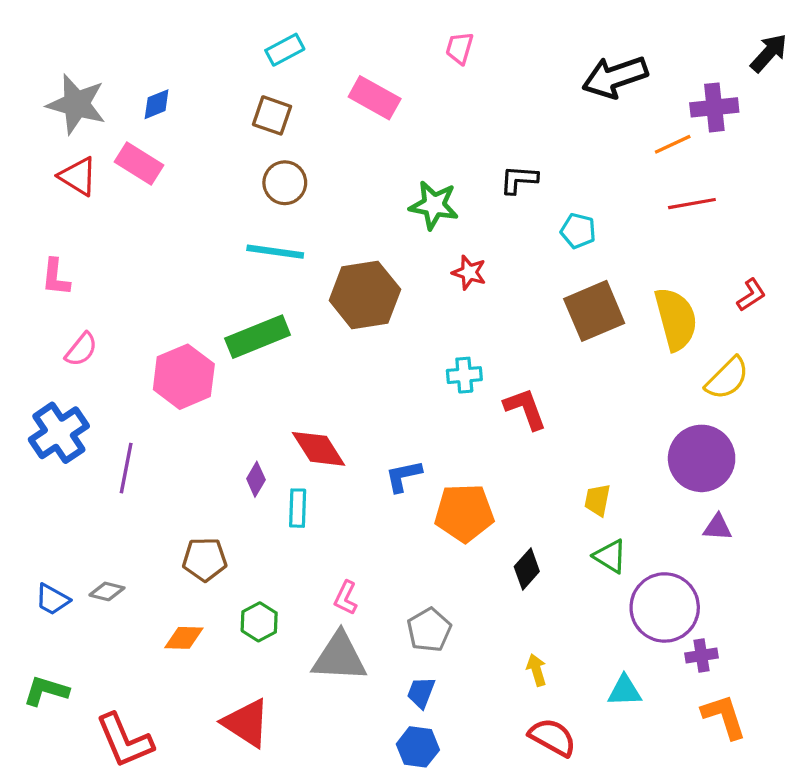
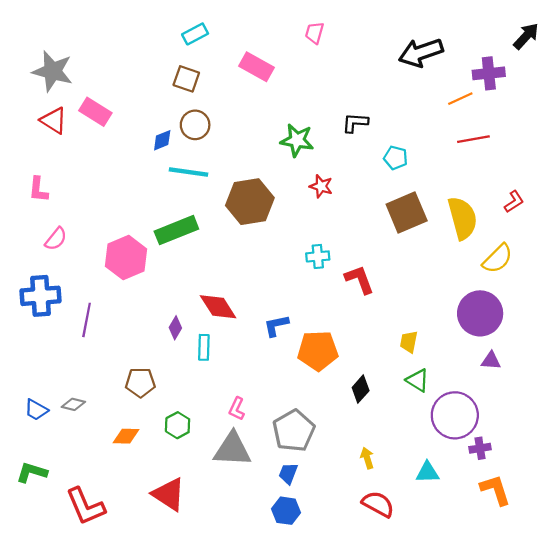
blue diamond: (157, 104) -> (162, 140), moved
blue cross: (59, 433) -> (41, 296), turned 30
gray pentagon: (429, 630) -> (294, 431), size x1.4

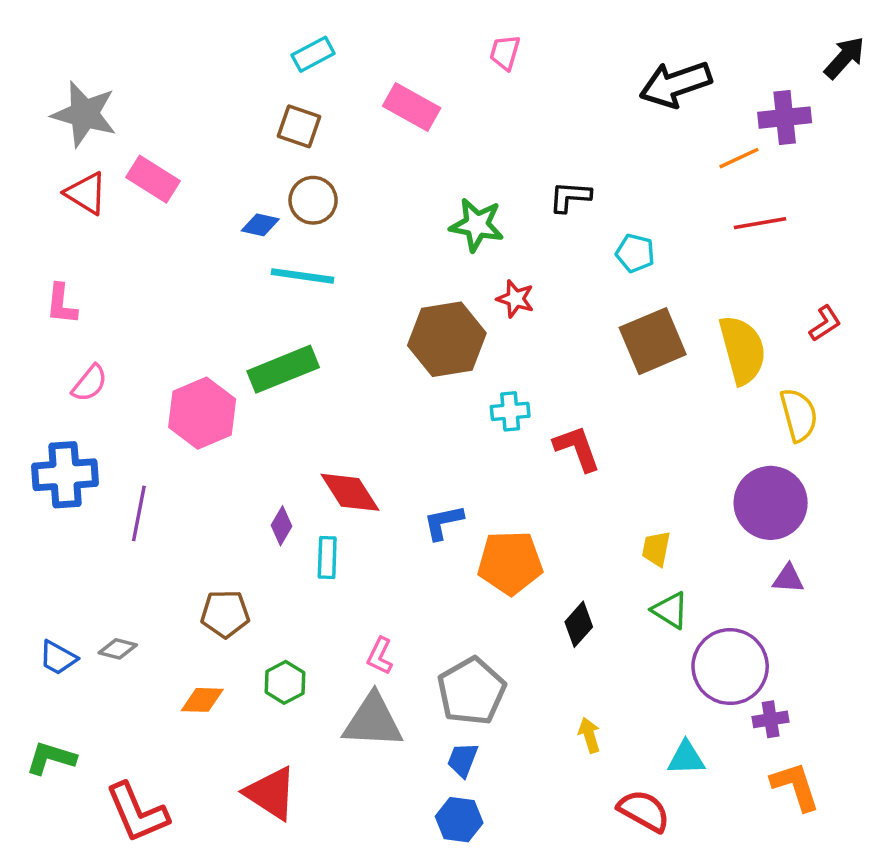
blue diamond: (162, 140) -> (260, 225), turned 35
brown hexagon: (250, 202) -> (447, 339), moved
yellow semicircle: (498, 259) -> (799, 415), turned -60
red semicircle: (378, 504) -> (644, 811), moved

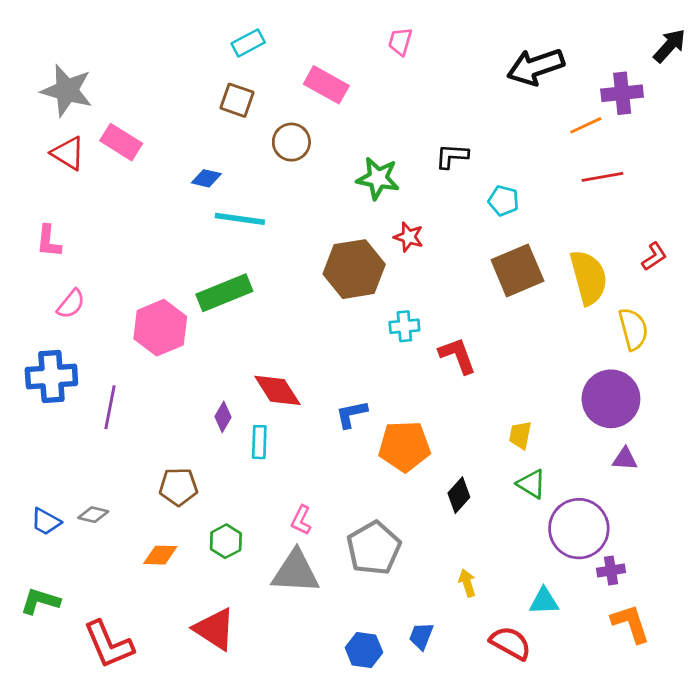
brown circle: (313, 200) -> (291, 142), moved
blue trapezoid: (463, 760) -> (421, 636), moved

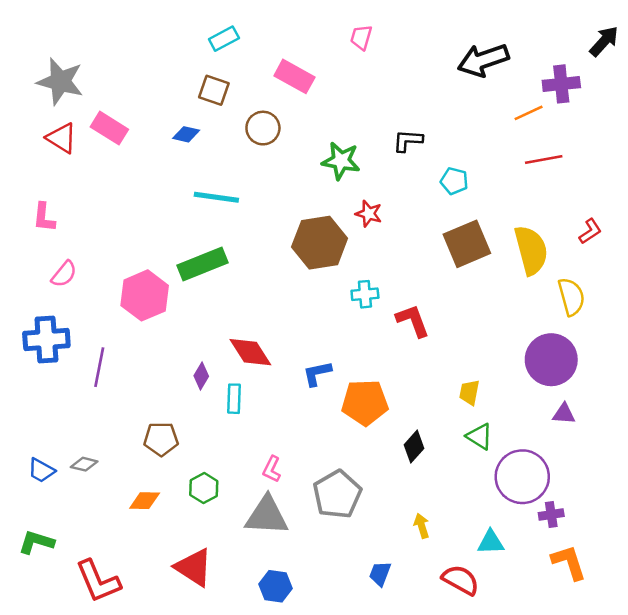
blue diamond: (206, 178) -> (186, 134), moved
blue hexagon: (364, 650) -> (276, 586), moved

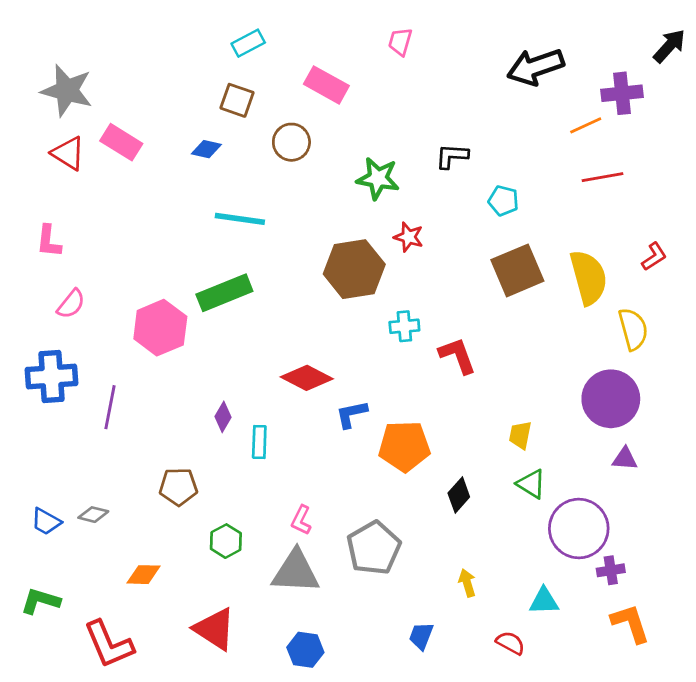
red diamond: (250, 352) -> (307, 378), moved, turned -30
orange diamond: (145, 501) -> (144, 575), moved
red semicircle: (461, 580) -> (510, 643), size x0.7

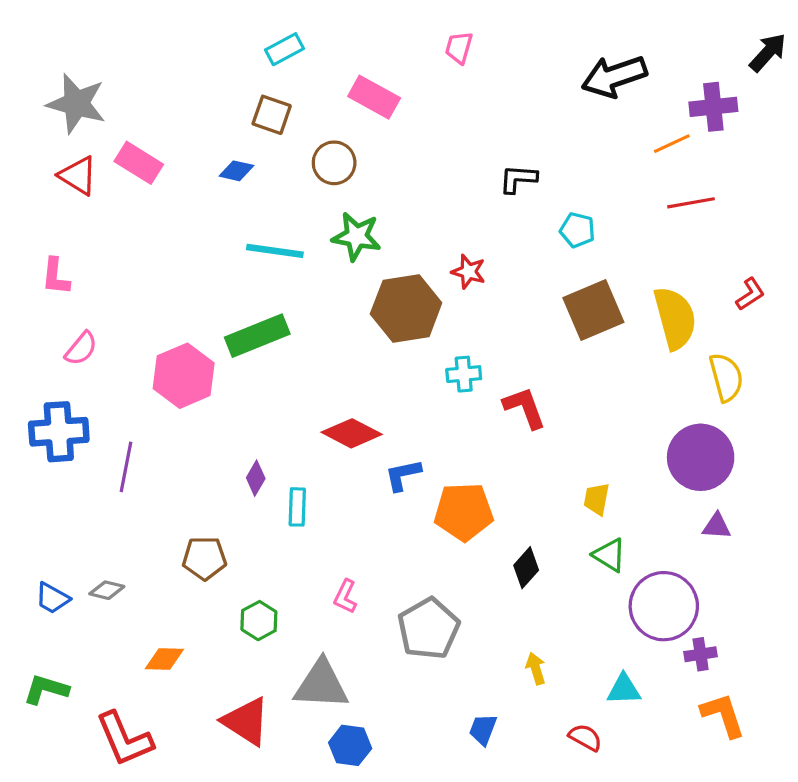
green star: (378, 178) -> (356, 236), moved
gray triangle: (296, 572) -> (321, 685), moved

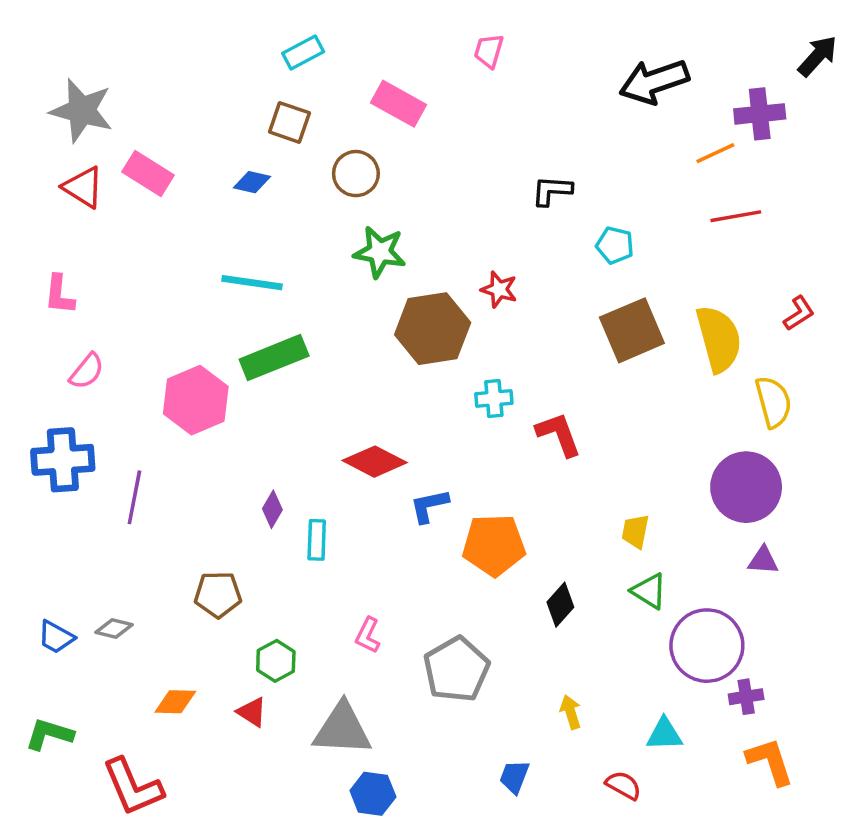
cyan line: (275, 251) -> (252, 283), moved
red triangle: (246, 721) -> (252, 712), moved, size x0.6

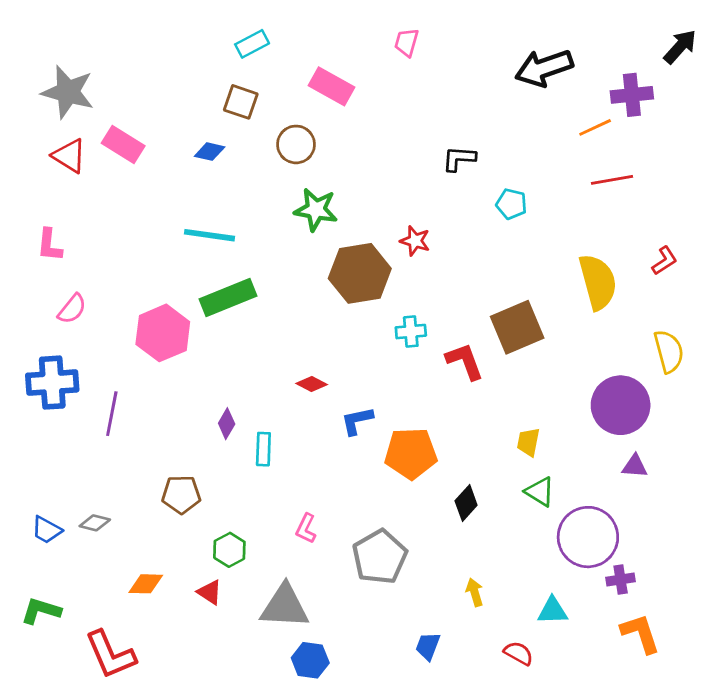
brown square: (632, 330) -> (517, 327), moved
yellow semicircle: (773, 402) -> (669, 351), moved
red diamond: (375, 462) -> (312, 384), size x0.6

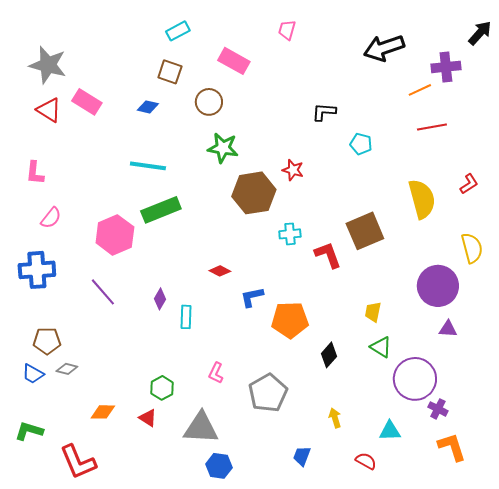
purple line: (112, 414) -> (103, 292), moved, turned -52
brown pentagon: (181, 494) -> (47, 341), moved
purple cross: (621, 580) -> (438, 409), turned 36

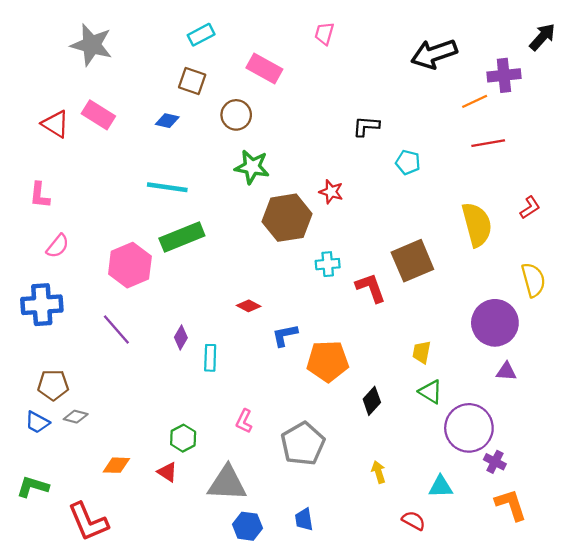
gray star: (48, 65) -> (92, 45), moved
blue trapezoid: (302, 456) -> (304, 519), moved, turned -30

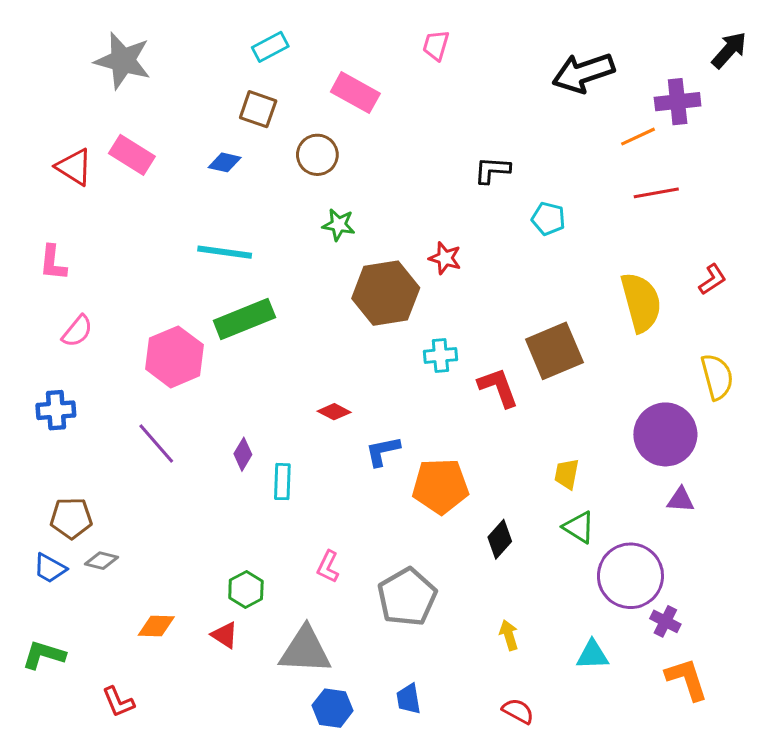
green star: (252, 167) -> (339, 225), size x0.7
blue cross: (42, 305) -> (56, 410), size x0.7
red semicircle: (414, 521) -> (518, 711), moved
red L-shape: (88, 522) -> (118, 702), size x0.6

